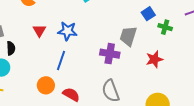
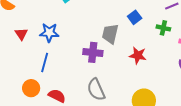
blue square: (148, 14) -> (135, 17), moved
green cross: (165, 27) -> (163, 28), moved
red star: (154, 59) -> (138, 55), turned 30

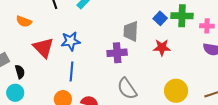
blue square: (135, 17) -> (160, 18), moved
green cross: (163, 28) -> (182, 16), size x1.5
red triangle: (21, 34) -> (43, 48), size x1.6

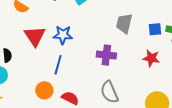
blue square: (160, 18) -> (155, 29), turned 32
gray trapezoid: (131, 31) -> (124, 23), moved

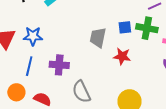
gray trapezoid: (124, 23) -> (98, 38), moved
purple cross: (106, 55) -> (59, 65), moved

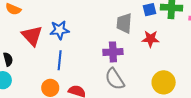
purple cross: (59, 65) -> (113, 52), moved

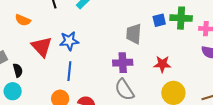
red star: (151, 39) -> (162, 64), moved

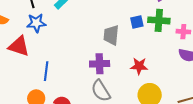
blue star: (69, 41) -> (36, 23), moved
red triangle: (42, 47) -> (19, 46), turned -30

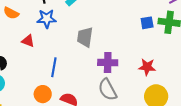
gray trapezoid: (111, 35) -> (85, 37), moved
red triangle: (19, 46) -> (28, 41), size x0.6

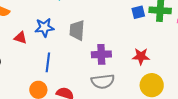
blue star: (47, 19) -> (44, 27), moved
gray semicircle: (108, 90) -> (103, 81), turned -65

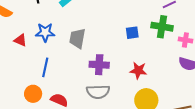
blue square: (138, 12) -> (132, 33), moved

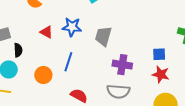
blue square: (132, 33) -> (159, 54), moved
orange circle: (33, 94) -> (43, 75), moved

